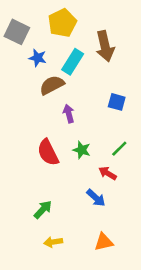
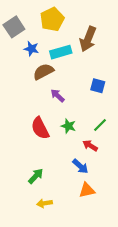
gray square: (17, 32) -> (14, 27), turned 30
brown arrow: (105, 46) -> (88, 39), turned 35
cyan rectangle: (73, 62) -> (61, 52), turned 42
purple arrow: (69, 114) -> (58, 96), turned -32
orange triangle: (104, 242) -> (87, 190), moved

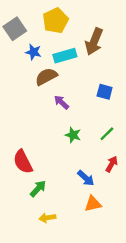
red semicircle: (40, 128) -> (23, 162), moved
red arrow: (90, 146) -> (112, 164), moved, turned 88

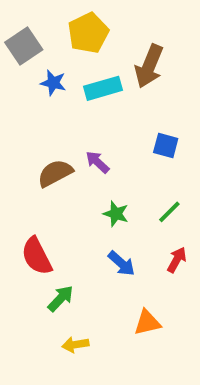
brown semicircle: (46, 77) -> (55, 173), moved
blue arrow: (86, 178) -> (121, 263), moved

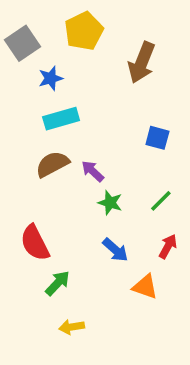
blue star: (53, 83) -> (51, 78), turned -30
cyan rectangle: (103, 88) -> (61, 119), moved
purple arrow: (97, 162) -> (93, 171), moved
orange triangle: (147, 322) -> (145, 287), moved, turned 32

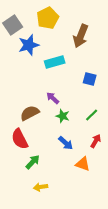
blue star: (51, 78) -> (29, 45), size x1.5
cyan rectangle: (61, 119) -> (55, 62), moved
brown semicircle: (52, 164) -> (30, 113), moved

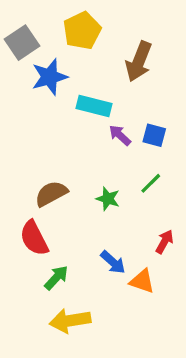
cyan rectangle: (55, 62) -> (94, 106), turned 30
purple arrow: (53, 98) -> (120, 135), moved
green line: (92, 115) -> (151, 183), moved
blue arrow: (66, 143) -> (113, 262), moved
yellow arrow: (41, 187) -> (70, 321), size x1.6

